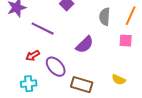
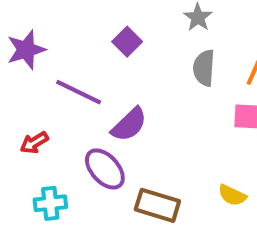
purple semicircle: (85, 45) -> (129, 125), moved
red arrow: (33, 56) -> (34, 143), moved

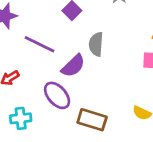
gray semicircle: (204, 68) -> (96, 44), moved

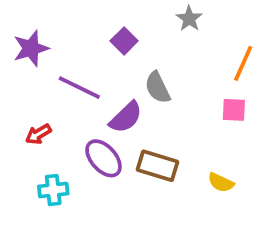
gray semicircle: (96, 44) -> (158, 88), turned -30
brown rectangle: (92, 120) -> (158, 166), moved

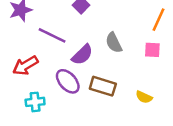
gray semicircle: (158, 88) -> (114, 43), moved
red arrow: (38, 134) -> (25, 66), size x1.5

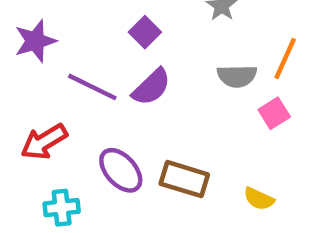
gray semicircle: (114, 43) -> (237, 76), moved, turned -65
pink square: (152, 50) -> (274, 113), turned -35
purple semicircle: (82, 55) -> (151, 87), moved

